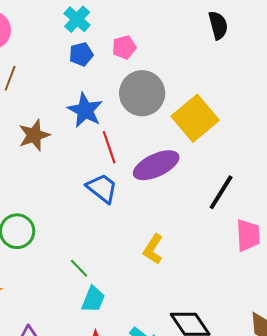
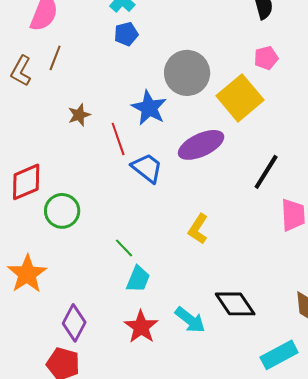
pink pentagon: (124, 47) -> (266, 58), moved
blue star: (85, 110) -> (149, 108), moved
brown star: (34, 135) -> (79, 115), size x0.7
red line: (109, 147) -> (118, 139), moved

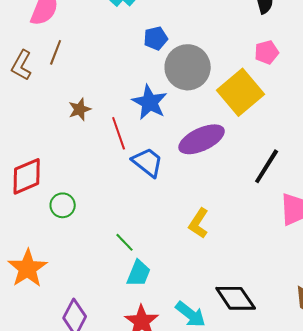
blue pentagon: (126, 34) -> (156, 38), moved
green circle: (62, 211) -> (63, 205), size x0.7

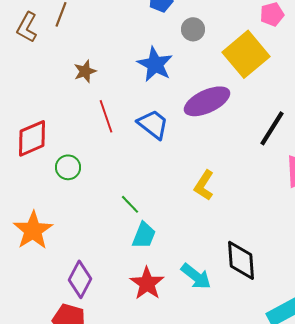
gray circle: (188, 67) -> (193, 29), size x0.5
red line: (119, 133) -> (106, 116), moved
black diamond: (236, 298) -> (241, 260), turned 30

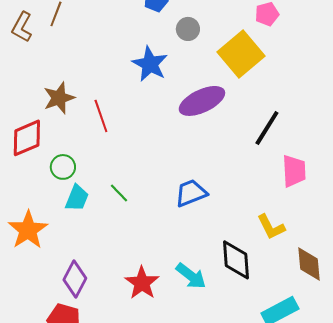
brown star: (85, 71) -> (59, 98), moved, size x1.4
blue trapezoid: (153, 124) -> (191, 193), moved, turned -60
yellow L-shape: (204, 185) -> (271, 227), moved, turned -60
green line: (130, 204) -> (119, 193), moved
cyan trapezoid: (144, 235) -> (77, 198), moved

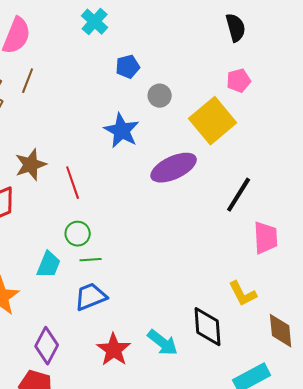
green circle: (63, 167) -> (78, 234), moved
green line: (119, 193) -> (91, 260), turned -50
blue trapezoid: (191, 193) -> (91, 297), moved

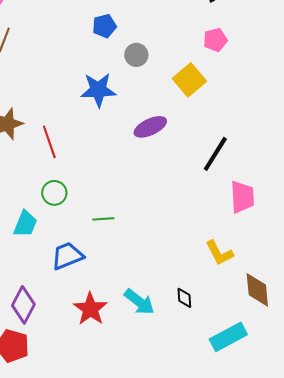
yellow square: (213, 121) -> (189, 80), size x0.7
blue star: (122, 131) -> (98, 90), turned -30
purple ellipse: (174, 168) -> (150, 127), size x0.7
green line: (91, 260) -> (103, 219), moved
black diamond: (208, 327) -> (184, 298), moved, size x0.5

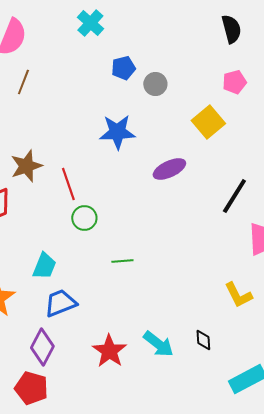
gray circle: (136, 55) -> (155, 84), moved
green circle: (54, 193) -> (84, 218), moved
blue trapezoid: (67, 256) -> (60, 303), moved

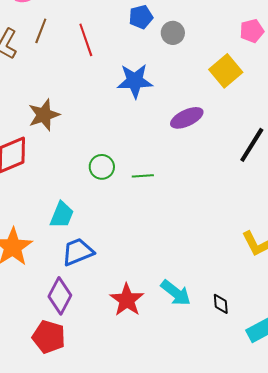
red line: (68, 184) -> (86, 40), moved
green line: (122, 261) -> (143, 176), moved
black diamond: (203, 340) -> (221, 304), moved

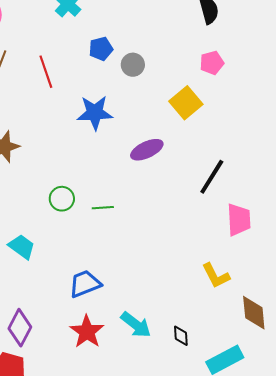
cyan trapezoid: (62, 215) -> (22, 247), turned -76
blue trapezoid: (78, 252) -> (85, 284), moved

